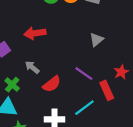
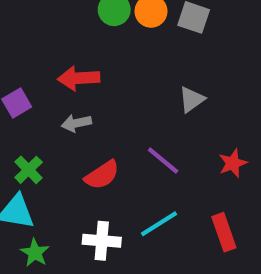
gray arrow: (32, 67) -> (76, 123), moved, turned -56
red rectangle: (107, 90) -> (224, 232), moved

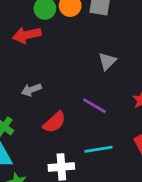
red arrow: (79, 78) -> (27, 35), moved
cyan line: (159, 224) -> (98, 149), turned 32

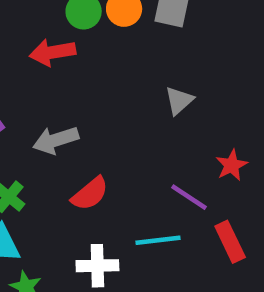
gray arrow: (31, 90) -> (56, 140), size x1.4
purple line: (94, 106) -> (189, 197), moved

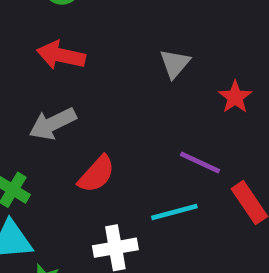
red arrow: (52, 52) -> (61, 55), moved, turned 30
red star: (232, 165) -> (235, 97), moved

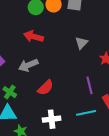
purple line: (200, 163) -> (89, 85), turned 48
cyan line: (174, 212) -> (86, 113), moved

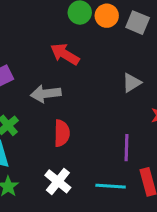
red semicircle: (45, 88) -> (62, 133), turned -60
white cross: (52, 119) -> (58, 181), turned 30

